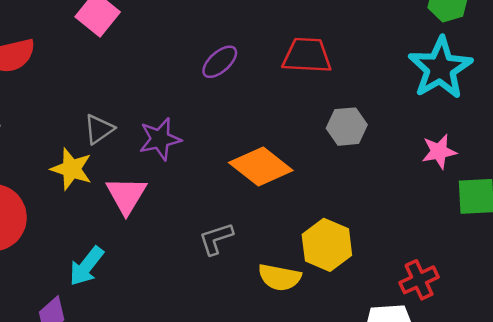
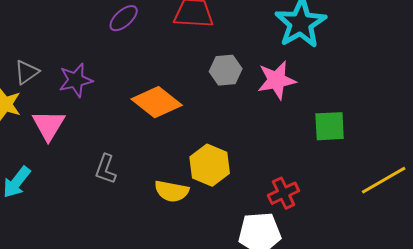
pink star: (439, 151) -> (277, 80), moved, size x1.4
gray L-shape: (216, 239) -> (106, 169), moved, turned -52

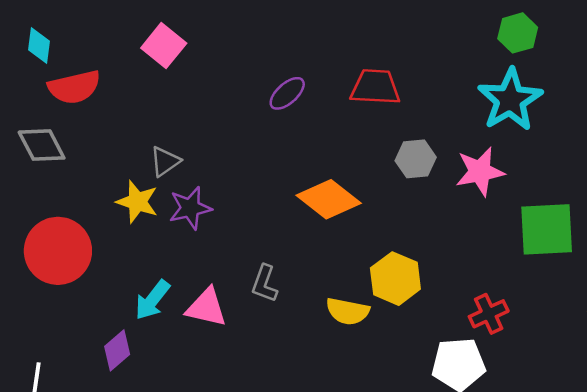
purple star: (76, 80) -> (190, 208), moved
pink triangle: (49, 125) -> (207, 308), moved, turned -48
green square: (330, 126) -> (547, 229), size x1.4

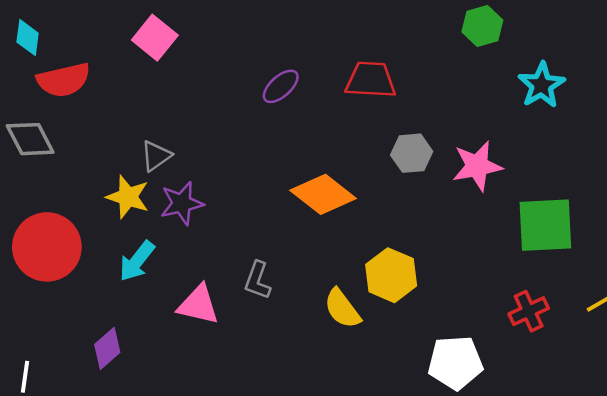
green hexagon: (518, 33) -> (482, 26), moved
cyan star: (510, 100) -> (541, 85), moved, size x0.7
cyan arrow: (152, 300) -> (137, 261), moved
yellow semicircle: (348, 311) -> (342, 309), turned 42
red cross: (489, 314) -> (529, 311), moved

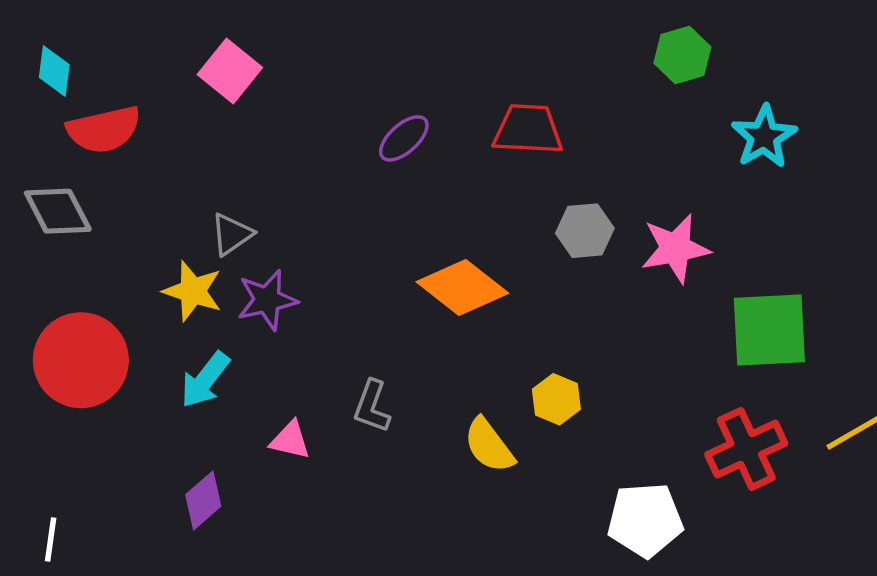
yellow hexagon: (391, 275) -> (556, 399), size x0.7
pink triangle: (198, 305) -> (290, 440), size x0.7
red cross: (529, 311) -> (746, 449), size x1.4
purple diamond: (107, 348) -> (203, 500), moved

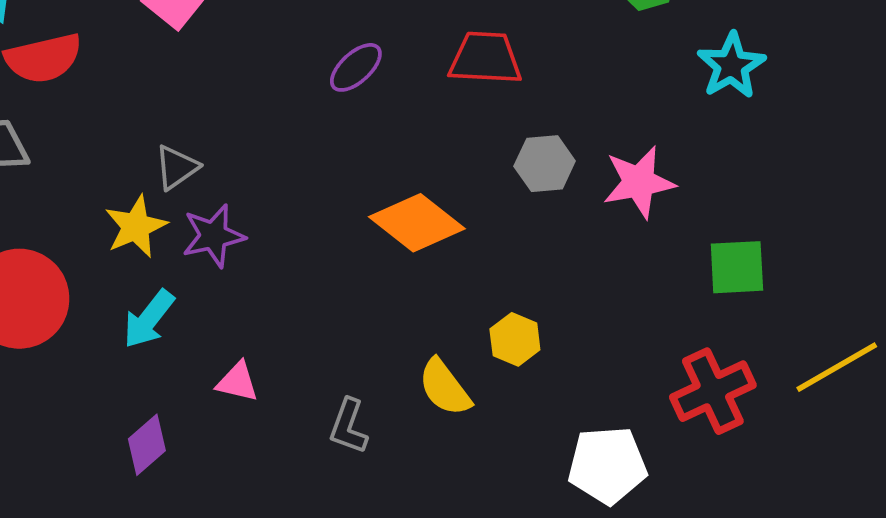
yellow star: (193, 291) -> (136, 227), turned 30
green square: (769, 330) -> (737, 267), size x0.7
gray L-shape: (372, 406) -> (348, 426), moved

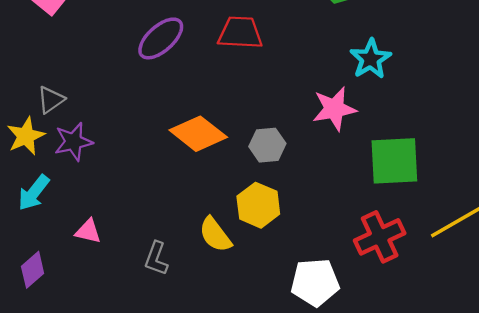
cyan star: (731, 66) -> (371, 59), moved
purple ellipse: (356, 67) -> (161, 38), size x1.4
gray hexagon: (545, 164) -> (267, 145), moved
green square: (737, 267) -> (394, 161), size x1.4
yellow hexagon: (515, 339) -> (258, 205), size x1.4

